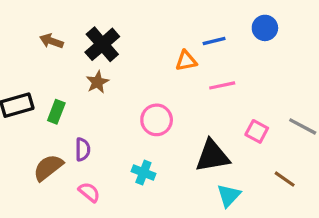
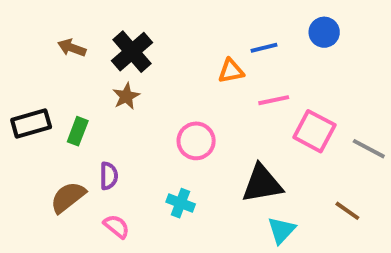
pink square: (257, 131) -> (314, 131), moved, size x1.5

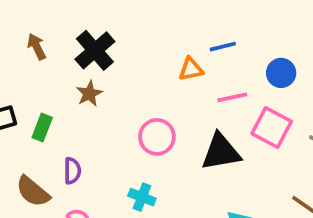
blue circle: (324, 32) -> (281, 73), moved
brown arrow: (72, 48) -> (37, 47), turned 44
black triangle: (262, 184) -> (221, 152), moved
brown semicircle: (68, 197) -> (33, 191), turned -102

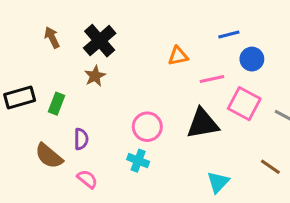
blue line: (223, 47) -> (229, 34), moved
pink circle: (157, 137) -> (147, 127), moved

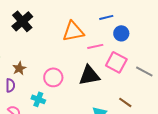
orange triangle: (178, 56) -> (73, 31), size x1.6
brown star: (95, 76) -> (19, 68), moved
cyan cross: (138, 161) -> (38, 99), moved
brown line: (270, 167) -> (125, 102), moved

